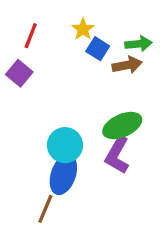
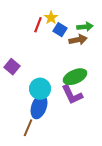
red line: (31, 36) -> (38, 25), moved
purple square: (19, 73) -> (12, 67), moved
purple L-shape: (117, 155) -> (72, 95), turned -55

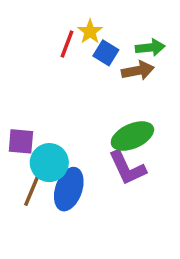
purple square: (12, 67) -> (21, 141), moved, turned -35
cyan circle: (40, 89) -> (49, 163), moved
brown line: (28, 128) -> (32, 191), moved

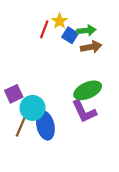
green arrow: (150, 48) -> (86, 31), moved
purple square: (21, 141) -> (14, 94), turned -30
blue ellipse: (69, 189) -> (45, 126), turned -32

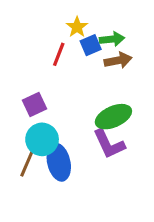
red line: (44, 29) -> (59, 54), moved
blue square: (70, 35) -> (91, 45), turned 35
purple square: (14, 94) -> (34, 104), moved

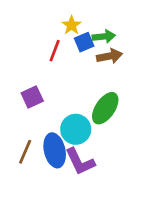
green ellipse: (113, 117) -> (105, 108), turned -32
cyan circle: (42, 139) -> (76, 129), moved
purple L-shape: (109, 144) -> (80, 162), moved

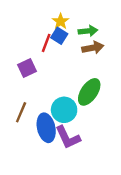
blue square: (84, 42) -> (59, 36), moved, turned -35
purple square: (32, 97) -> (27, 68), moved
brown line: (25, 152) -> (21, 112), moved

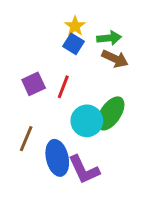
red line: (46, 43) -> (63, 87), moved
brown arrow: (93, 48) -> (115, 59), turned 36
cyan circle: (64, 110) -> (87, 121), moved

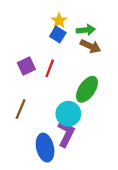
cyan circle: (87, 121) -> (68, 114), moved
blue ellipse: (57, 158) -> (45, 148), moved
purple L-shape: (84, 170) -> (66, 134), turned -128

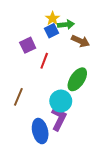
green arrow: (86, 30) -> (66, 25), moved
blue square: (58, 35) -> (51, 31), turned 32
purple square: (26, 66) -> (28, 45), moved

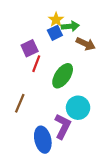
red line: (44, 61) -> (36, 64), moved
green ellipse: (77, 79) -> (63, 76), moved
cyan circle: (61, 101) -> (78, 108), moved

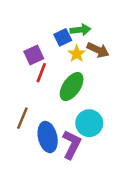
yellow star: (56, 20) -> (77, 54), moved
blue ellipse: (43, 140) -> (48, 137), moved

